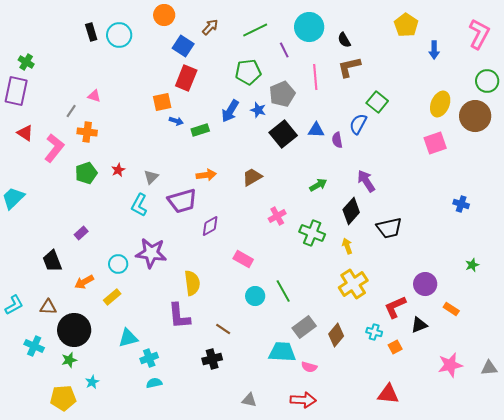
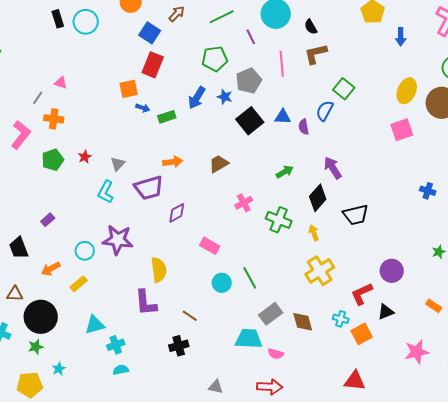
orange rectangle: (451, 309) -> (434, 306), moved
brown diamond: (336, 335) -> (303, 322), turned -55
orange square: (395, 347) -> (362, 334), size x1.5

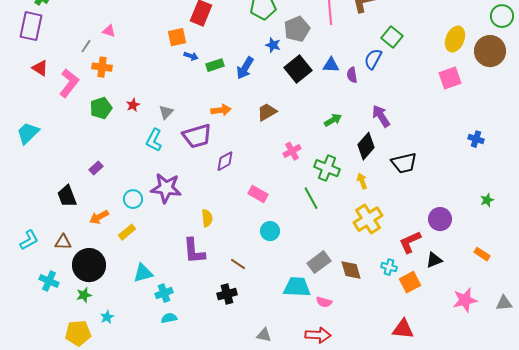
blue arrow: (197, 98) -> (245, 68), moved
yellow semicircle: (159, 270) -> (207, 218), size x0.7
green line: (250, 278) -> (311, 198), moved

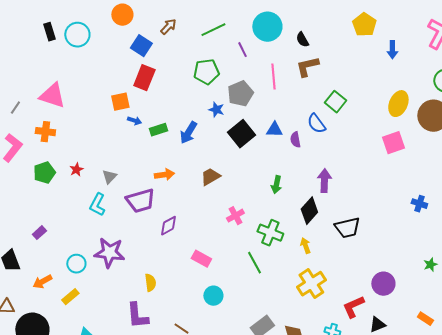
pink triangle: (109, 31) -> (52, 96), size x2.0
gray line: (86, 46) -> (15, 108), moved
blue semicircle: (373, 59) -> (316, 124), turned -65
purple arrow: (381, 116) -> (324, 181), turned 35
green arrow: (333, 120) -> (276, 185), turned 132

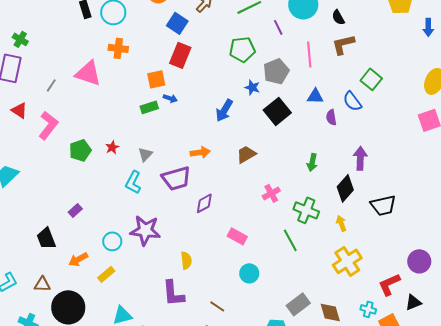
green rectangle: (158, 130) -> (149, 107), moved
blue triangle: (274, 130) -> (315, 96), moved
orange cross: (45, 132) -> (118, 48), moved

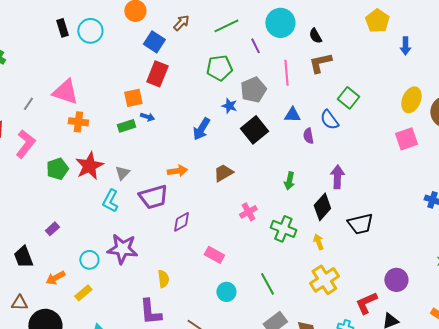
orange cross: (118, 48) -> (78, 122), moved
red star: (112, 147) -> (89, 166), size x2.0
green line: (290, 240) -> (267, 284), moved

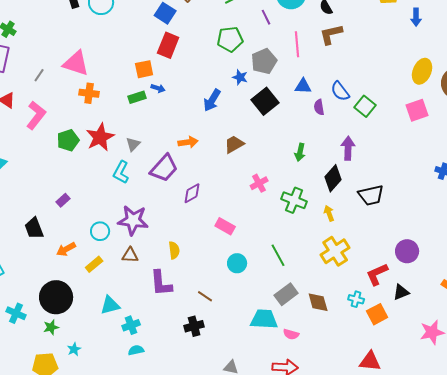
green square: (348, 98) -> (365, 106), moved
purple trapezoid: (153, 197) -> (164, 168), turned -32
brown triangle: (19, 303) -> (130, 255), moved

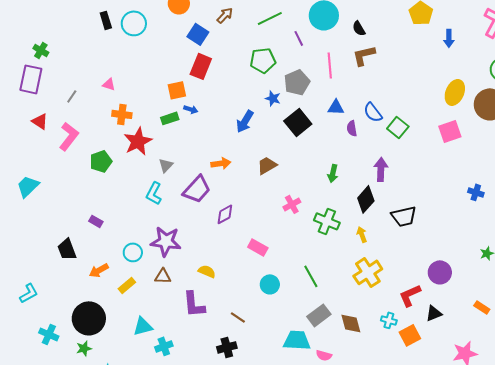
pink triangle: (76, 63) -> (109, 84), size x0.5
red star: (100, 137) -> (138, 141), moved
purple rectangle: (63, 200) -> (96, 221), turned 72
yellow semicircle: (174, 250) -> (207, 271), turned -60

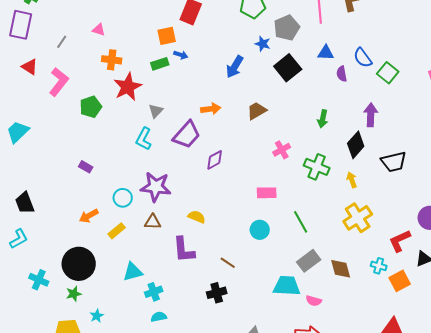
pink rectangle: (258, 247) -> (267, 193), moved, turned -30
black trapezoid: (67, 249) -> (25, 203), moved

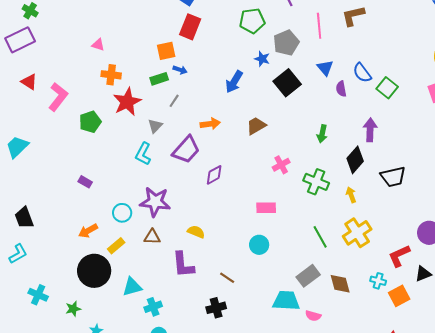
purple rectangle: (21, 25) -> (20, 40), turned 52
gray line: (62, 42) -> (174, 101), moved
blue triangle: (326, 53) -> (325, 68), turned 48
green line: (301, 222) -> (320, 237), moved
black circle: (79, 264) -> (94, 271), moved

